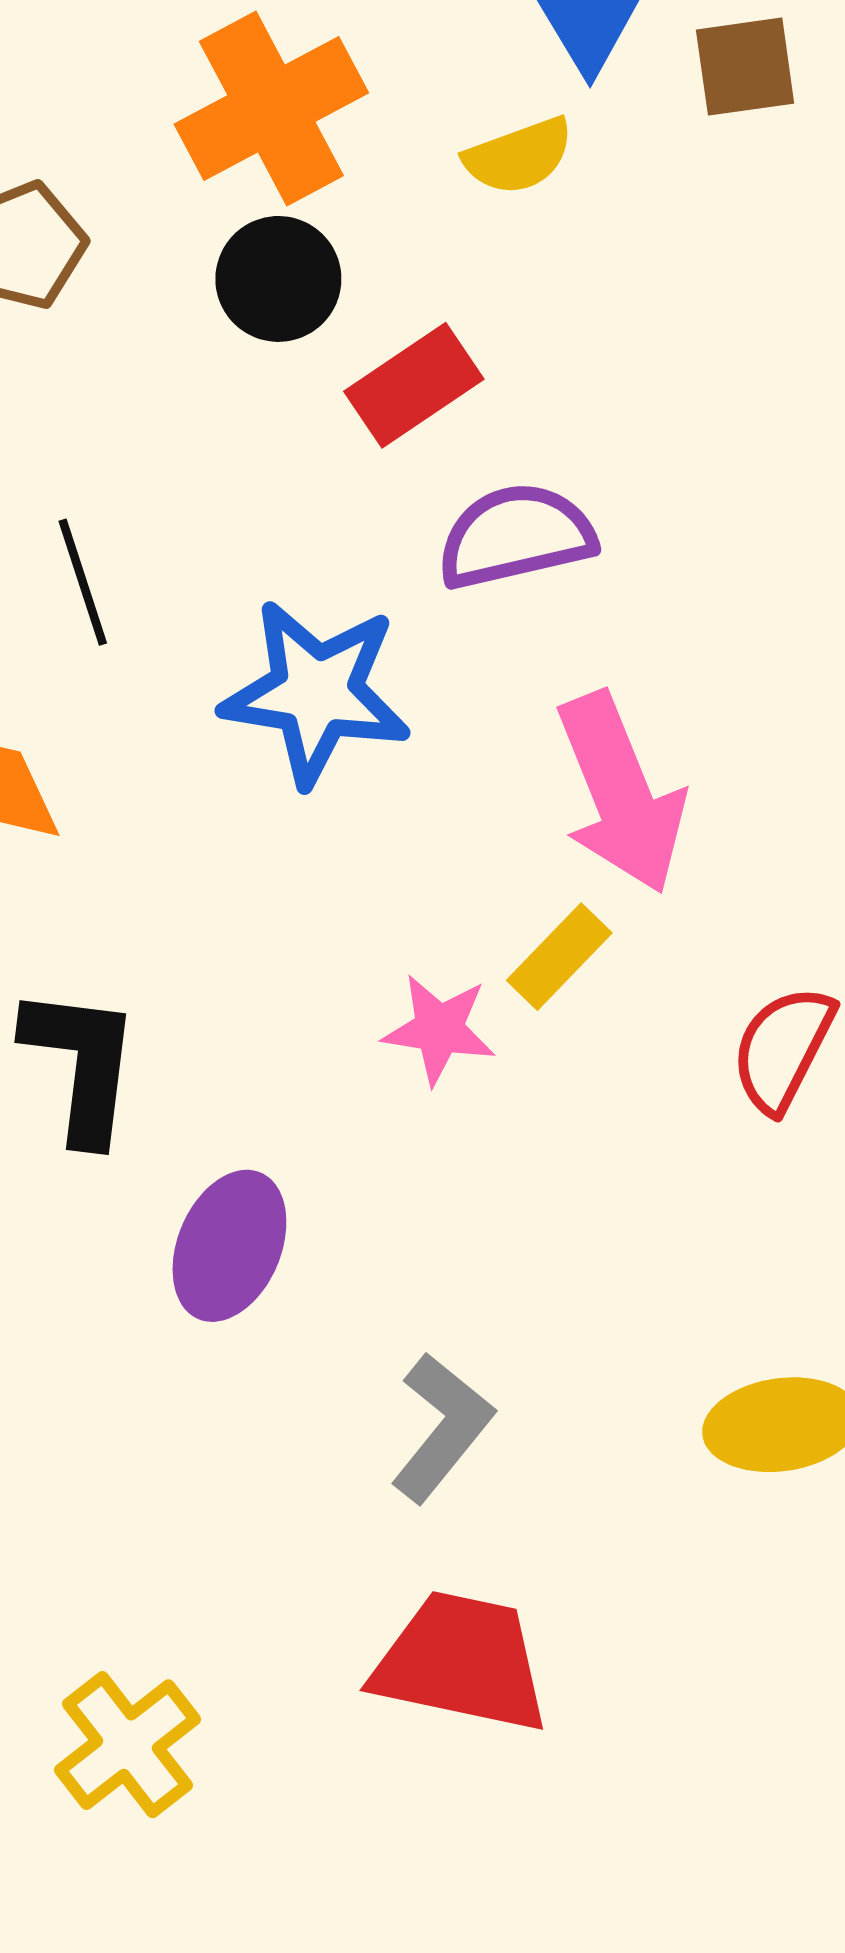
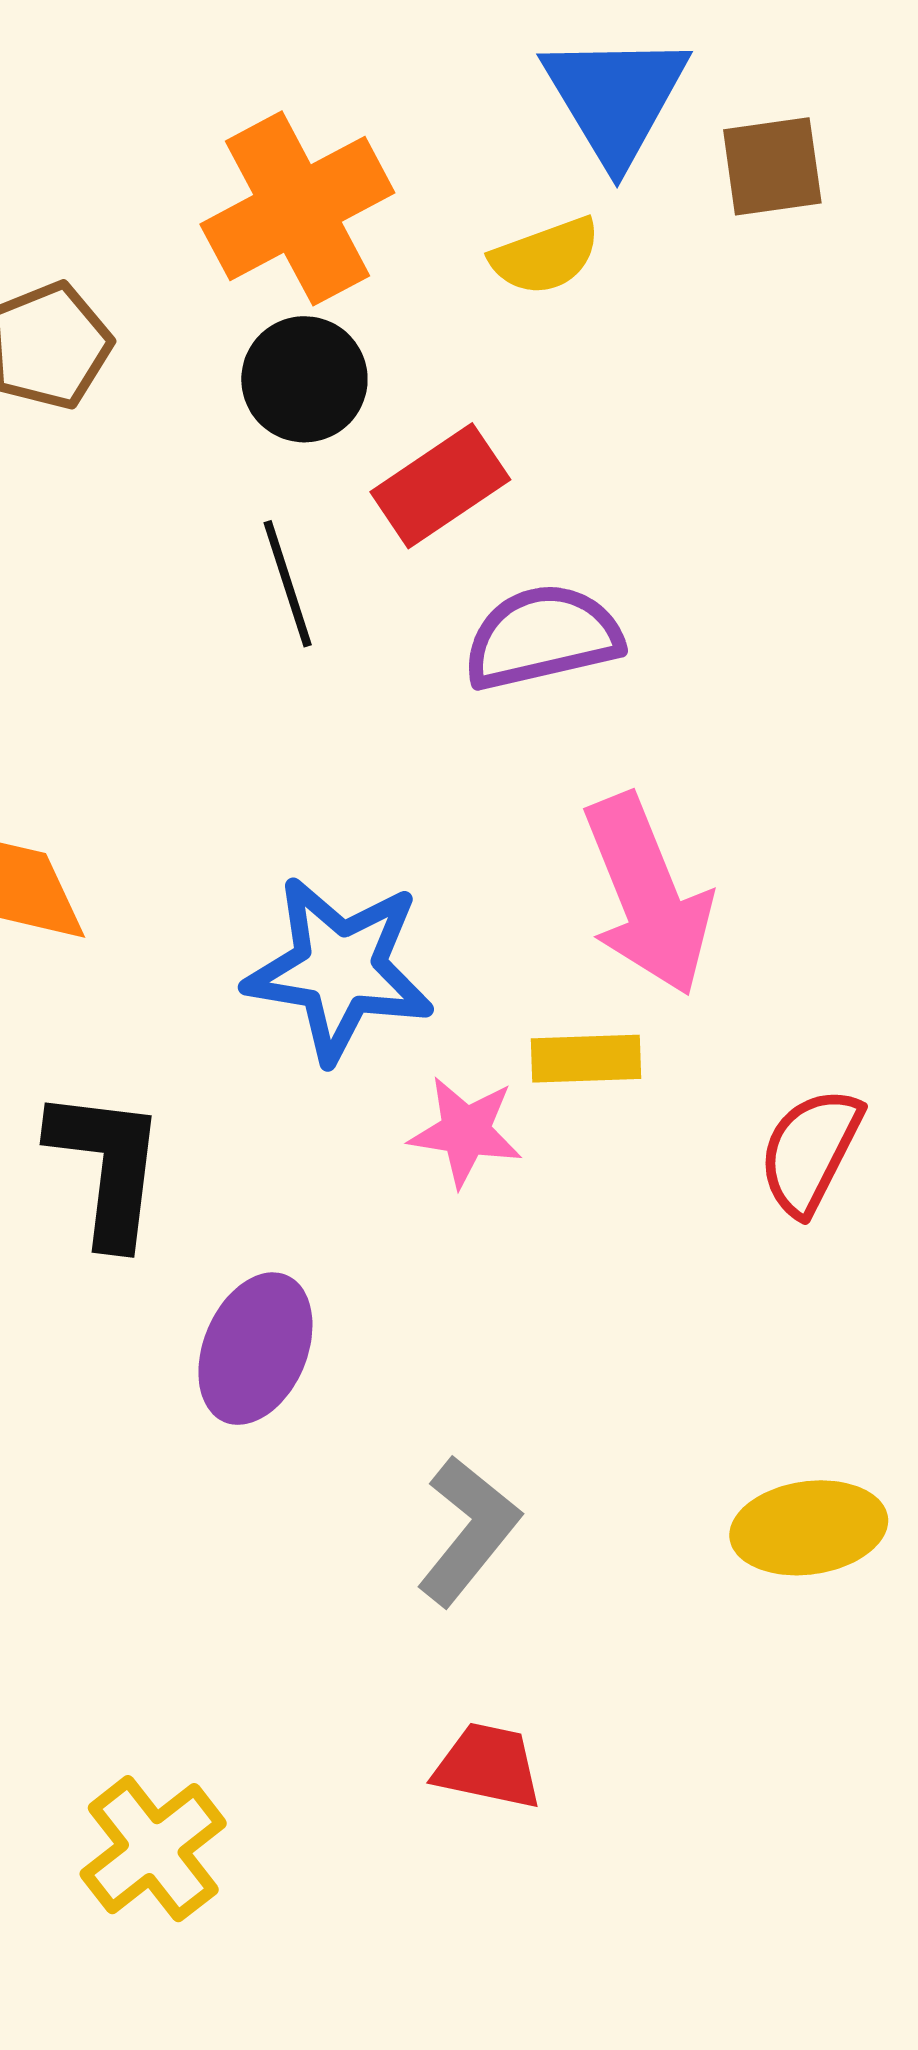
black line: (83, 582) -> (288, 584), moved
blue star: (316, 693) -> (339, 969), moved
yellow rectangle: (559, 957) -> (586, 1059), turned 44
red trapezoid: (461, 1662) -> (488, 1766), size x0.6

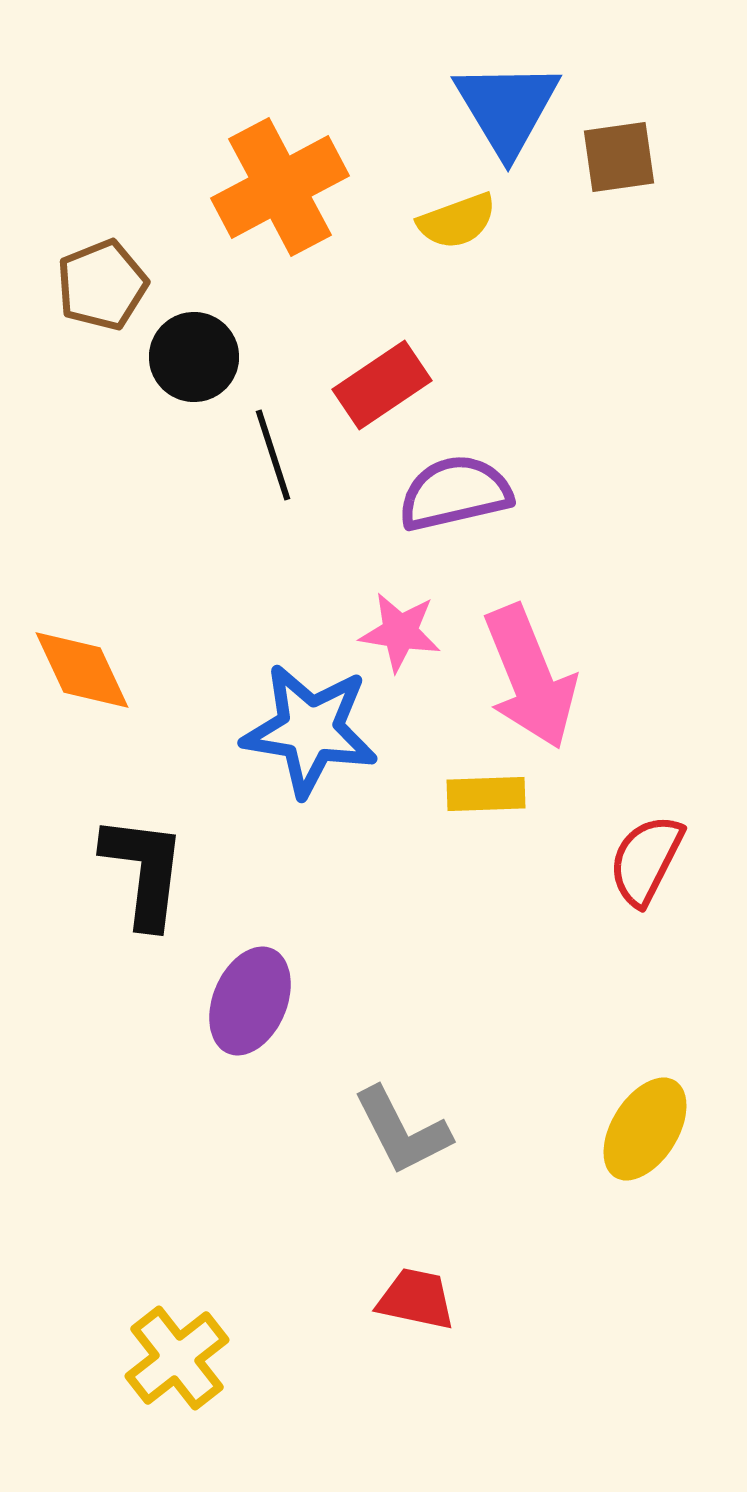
black circle: (304, 379) -> (194, 357), moved
pink star: (466, 1131) -> (400, 632), moved
yellow ellipse: (809, 1528) -> (645, 1129), turned -50
gray L-shape: (468, 1531) -> (402, 1131), turned 114

